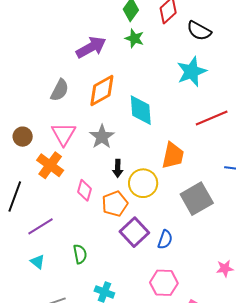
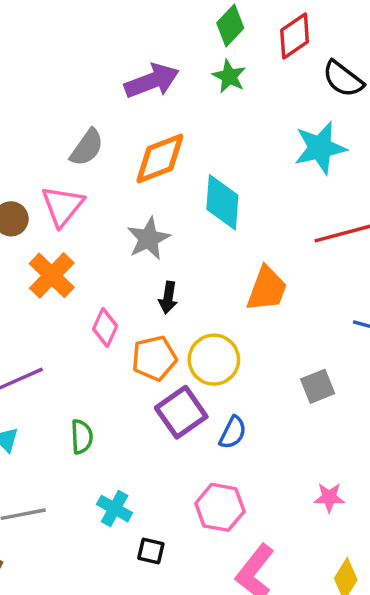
pink triangle: (64, 134) -> (63, 206), moved
yellow circle: (143, 183) -> (214, 360), moved
gray square: (197, 199) -> (318, 386), moved, size x0.6

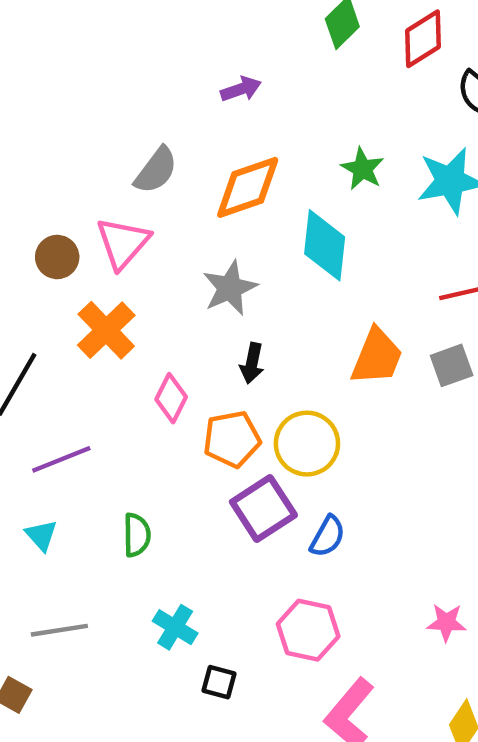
green star: (229, 76) -> (363, 169), moved
purple arrow: (152, 81) -> (241, 89), size x0.6
gray square: (318, 386) -> (452, 365), moved

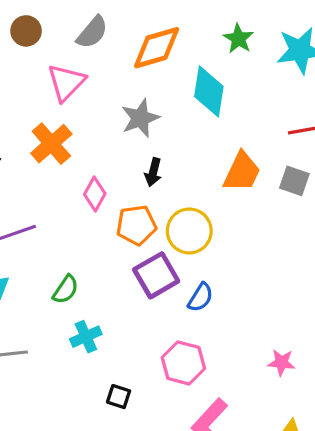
brown circle: (57, 257) -> (26, 31), moved
gray square: (452, 365) -> (294, 181), turned 36
green semicircle: (137, 535) -> (66, 289), turned 32
cyan cross: (175, 627) -> (86, 337), moved, turned 32

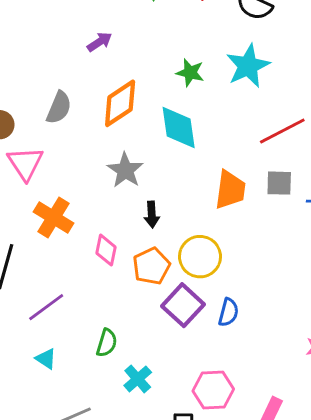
pink triangle: (66, 82) -> (25, 163), moved
pink hexagon: (183, 363) -> (213, 390), moved

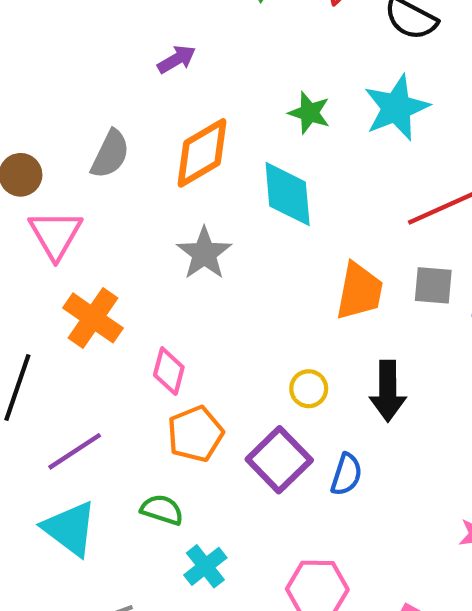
black arrow: (152, 215) -> (388, 391), moved, size x1.5
yellow circle: (200, 257) -> (309, 389), size x0.6
orange pentagon: (151, 266) -> (195, 434), moved
green semicircle: (107, 343) -> (162, 510), turned -92
cyan triangle: (46, 359) -> (70, 529), size x1.8

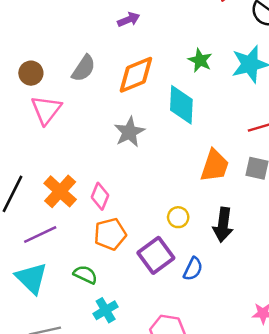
orange cross: (93, 318) -> (60, 191), moved

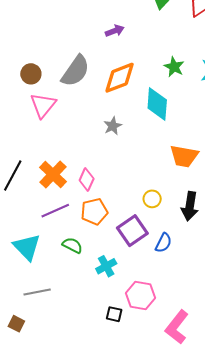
gray semicircle: (84, 68) -> (75, 71), size x1.4
gray star: (129, 132) -> (113, 126), size x0.7
orange trapezoid: (215, 166) -> (184, 156), turned 80
purple line: (40, 235) -> (55, 211), moved
cyan cross: (106, 310) -> (106, 266), moved

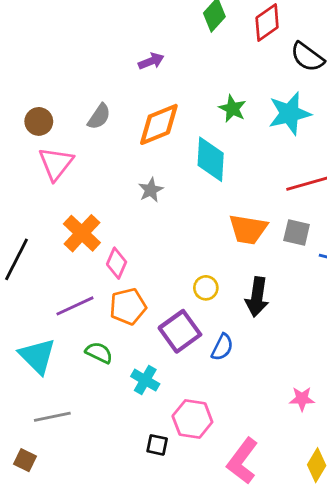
gray semicircle: (75, 71) -> (99, 117), size x0.6
orange cross: (53, 174) -> (82, 233), moved
cyan cross: (106, 266) -> (145, 380), turned -30

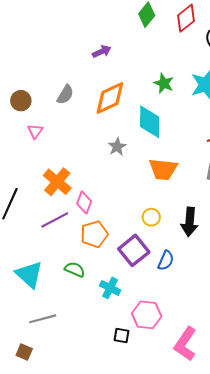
pink triangle: (56, 164) -> (35, 131), size x0.6
gray star: (151, 190) -> (117, 147), moved
orange trapezoid: (248, 229) -> (163, 169), moved
purple line: (75, 306) -> (55, 220), moved

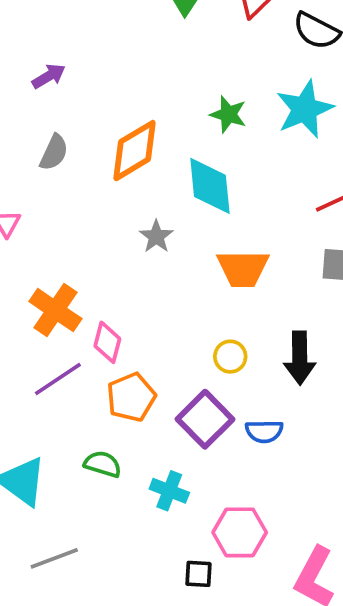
purple arrow: (102, 51) -> (49, 76), moved
blue semicircle: (166, 260) -> (264, 431), turned 72

